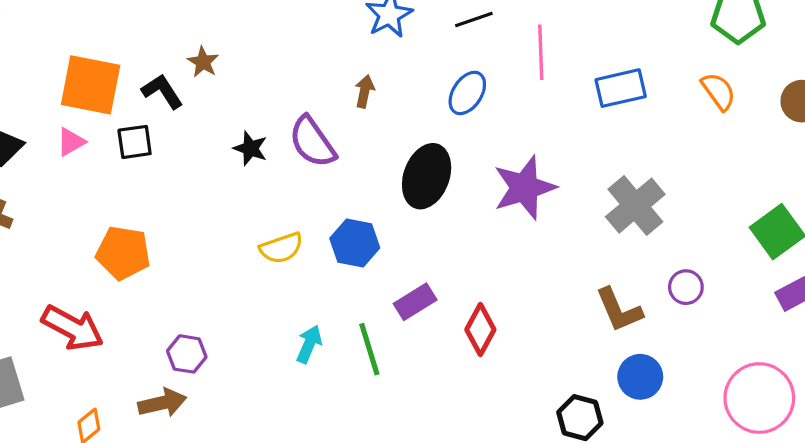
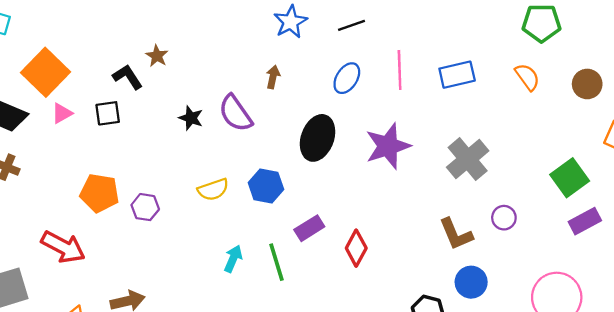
pink line: (541, 52) -> (400, 70), moved
orange square: (91, 85) -> (46, 72), moved, turned 33
purple hexagon: (187, 354) -> (145, 207), moved

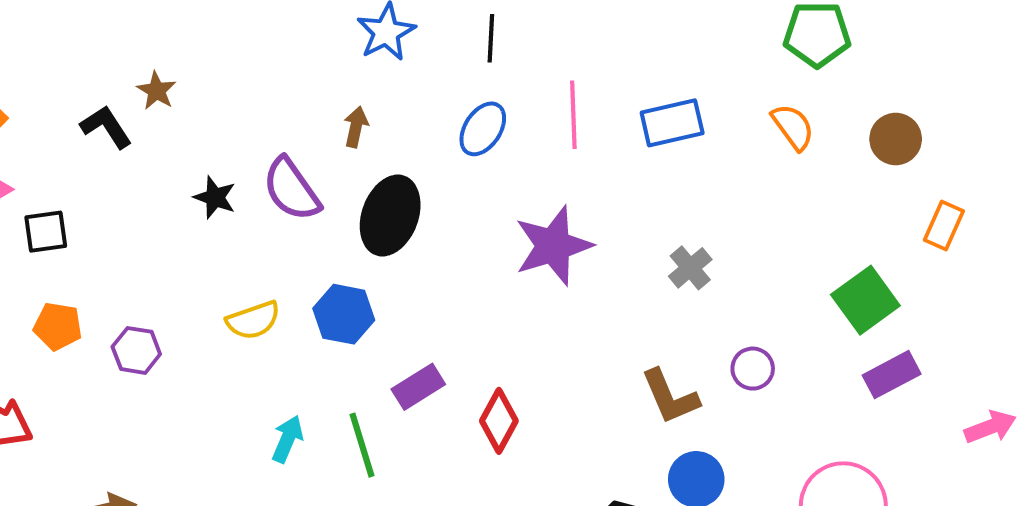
black line: (352, 25) -> (491, 38), turned -68
black square: (108, 113) -> (46, 232), moved
black ellipse: (318, 138) -> (390, 215), moved
gray cross: (468, 159) -> (690, 268), size x0.6
orange pentagon: (99, 193) -> (58, 326), size x0.7

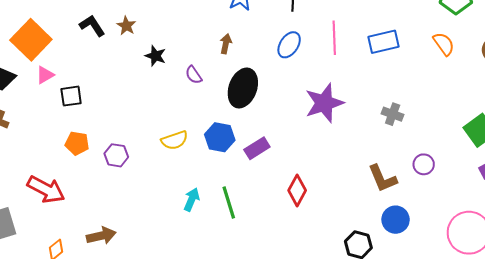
black L-shape: (106, 127) -> (92, 26), moved
purple semicircle: (291, 189) -> (194, 75), size x0.6
black star: (215, 197) -> (155, 56), moved
gray cross: (690, 268) -> (393, 114), turned -30
purple rectangle: (418, 387) -> (257, 148), moved

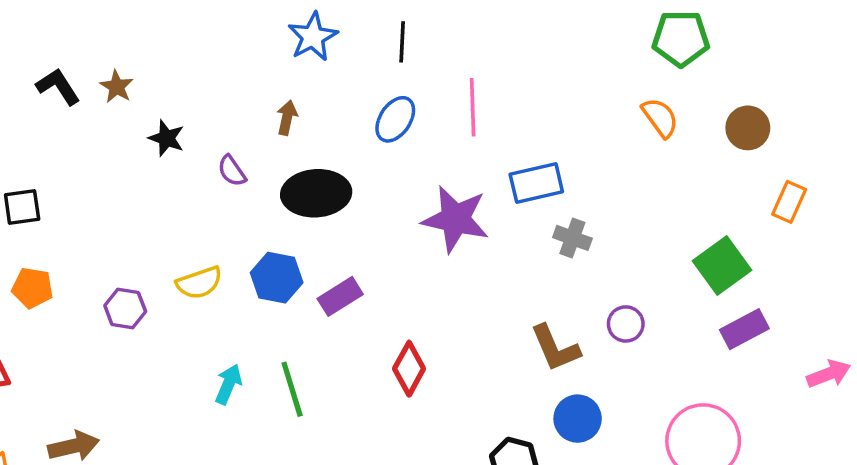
blue rectangle: (383, 42) -> (536, 183), moved
black ellipse: (243, 88) -> (316, 193), turned 66
purple star: (324, 103) -> (455, 219), turned 30
purple hexagon: (116, 155) -> (125, 308), moved

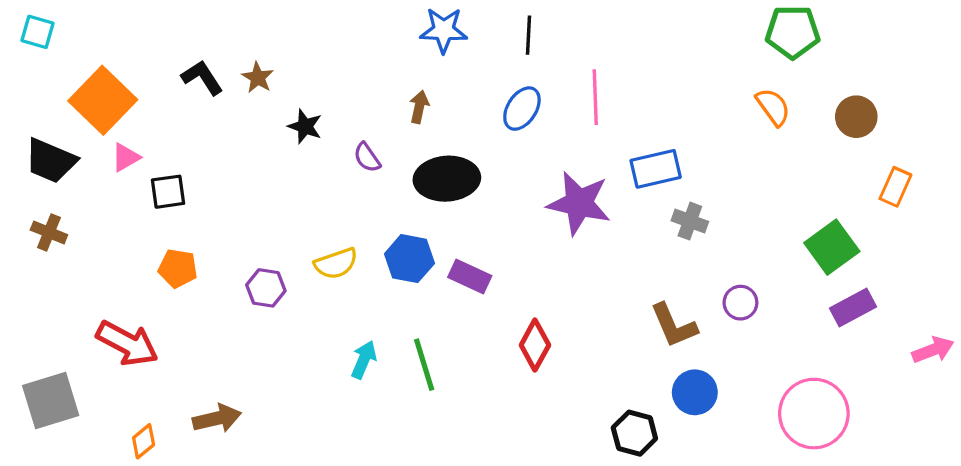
blue star: (313, 37) -> (444, 30), turned 30
purple rectangle: (340, 296) -> (470, 277), turned 57

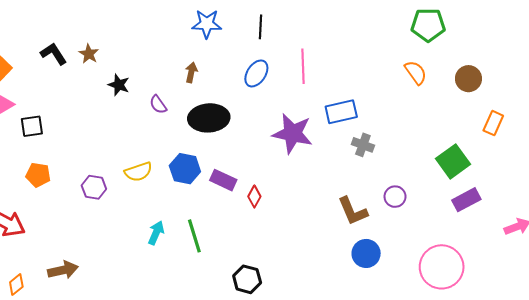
red diamond: (535, 345) -> (254, 197), moved, size x0.7
black hexagon: (634, 433) -> (247, 279), moved

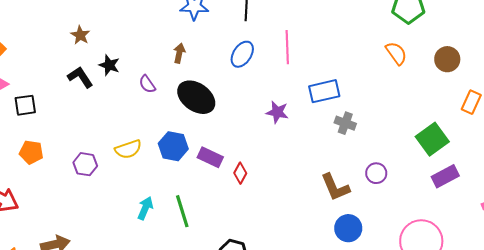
black L-shape: (54, 54) -> (80, 77), moved
black ellipse: (209, 118) -> (196, 97), turned 39
purple star: (293, 133) -> (277, 112), size x0.6

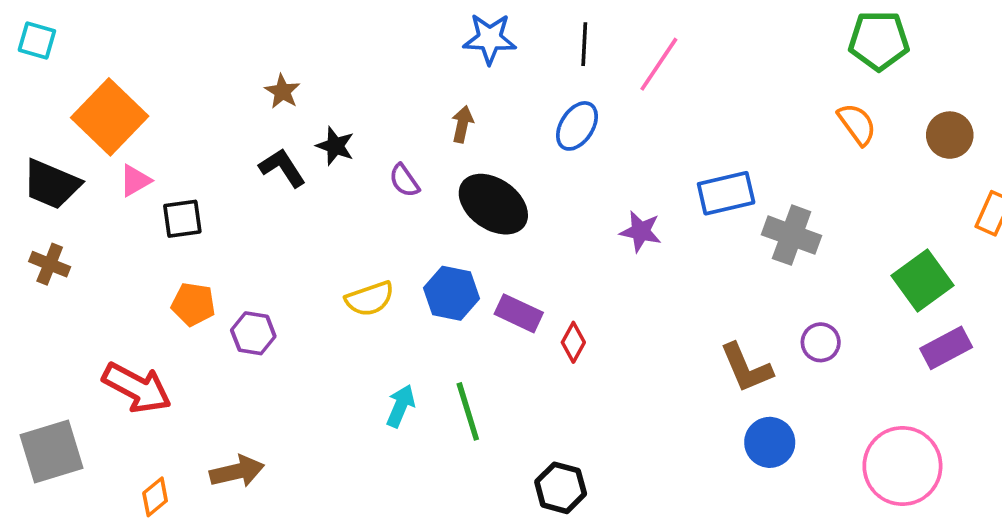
pink line: (287, 47) -> (659, 64), moved, turned 36
gray cross: (345, 123) -> (792, 235), moved, size x1.4
purple hexagon: (85, 164) -> (253, 333), moved

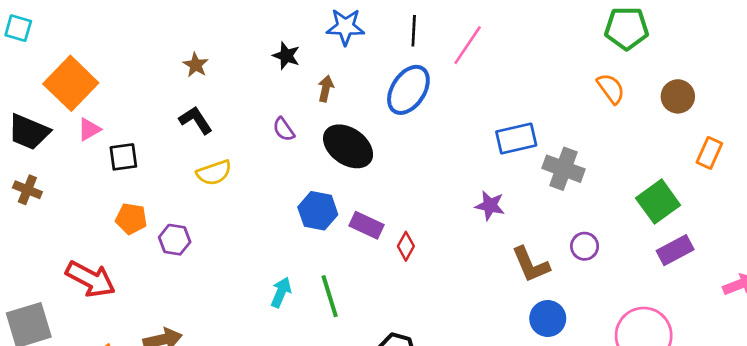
blue ellipse: (577, 126) -> (408, 90), size x1.4
black star: (335, 146) -> (286, 56), moved
purple star: (641, 231) -> (490, 206), moved
yellow semicircle: (370, 299) -> (214, 173), moved

